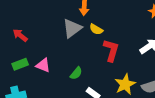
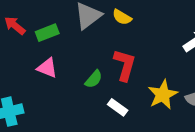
red L-shape: (111, 50) -> (125, 65), moved
green rectangle: (20, 64) -> (47, 33), moved

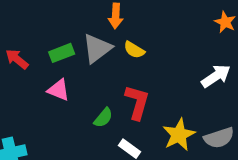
green rectangle: (47, 33) -> (62, 53), moved
pink triangle: (47, 68) -> (59, 90), moved

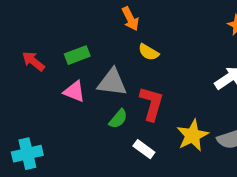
orange arrow: (116, 16) -> (130, 19), turned -30
gray triangle: (97, 48) -> (112, 82), moved, turned 44

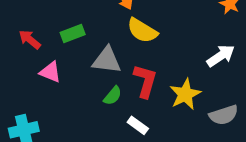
yellow semicircle: (149, 52) -> (142, 31), size x1.5
pink triangle: (74, 91) -> (50, 72), moved
yellow star: (192, 135) -> (185, 94), moved

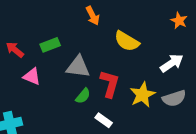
yellow semicircle: (142, 31) -> (127, 41), moved
gray semicircle: (224, 115) -> (174, 98), moved

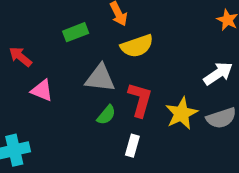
yellow semicircle: (127, 41) -> (137, 46), moved, turned -50
green rectangle: (50, 45) -> (76, 32), moved
white rectangle: (104, 120) -> (132, 146), turned 70

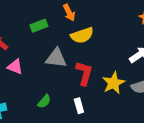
green semicircle: (106, 115) -> (44, 101), moved
white rectangle: (132, 146) -> (79, 106), turned -32

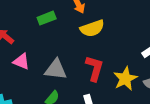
gray triangle: (56, 58) -> (56, 69), moved

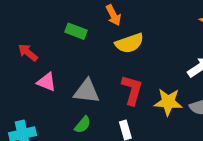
green rectangle: (47, 18) -> (76, 31), turned 42
yellow star: (125, 79) -> (168, 102), turned 30

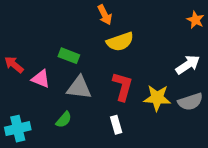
green rectangle: (76, 31) -> (69, 56), moved
red arrow: (28, 53) -> (14, 65), moved
green semicircle: (83, 125) -> (64, 120), moved

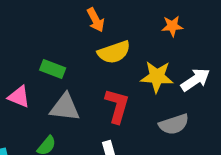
orange star: (195, 20) -> (172, 26), moved, turned -30
yellow star: (157, 98) -> (157, 77), moved
gray semicircle: (190, 102) -> (174, 124), moved

